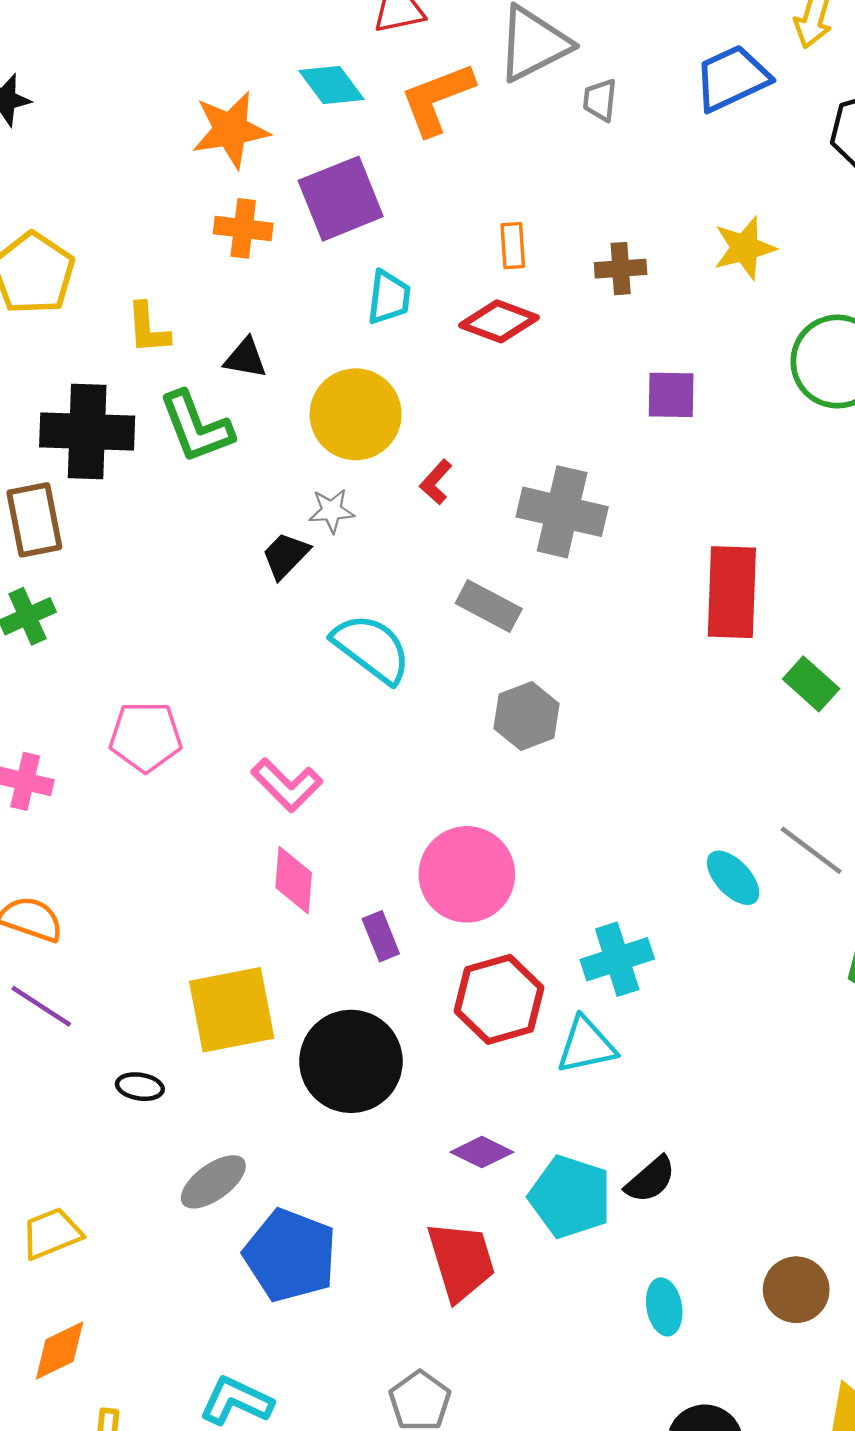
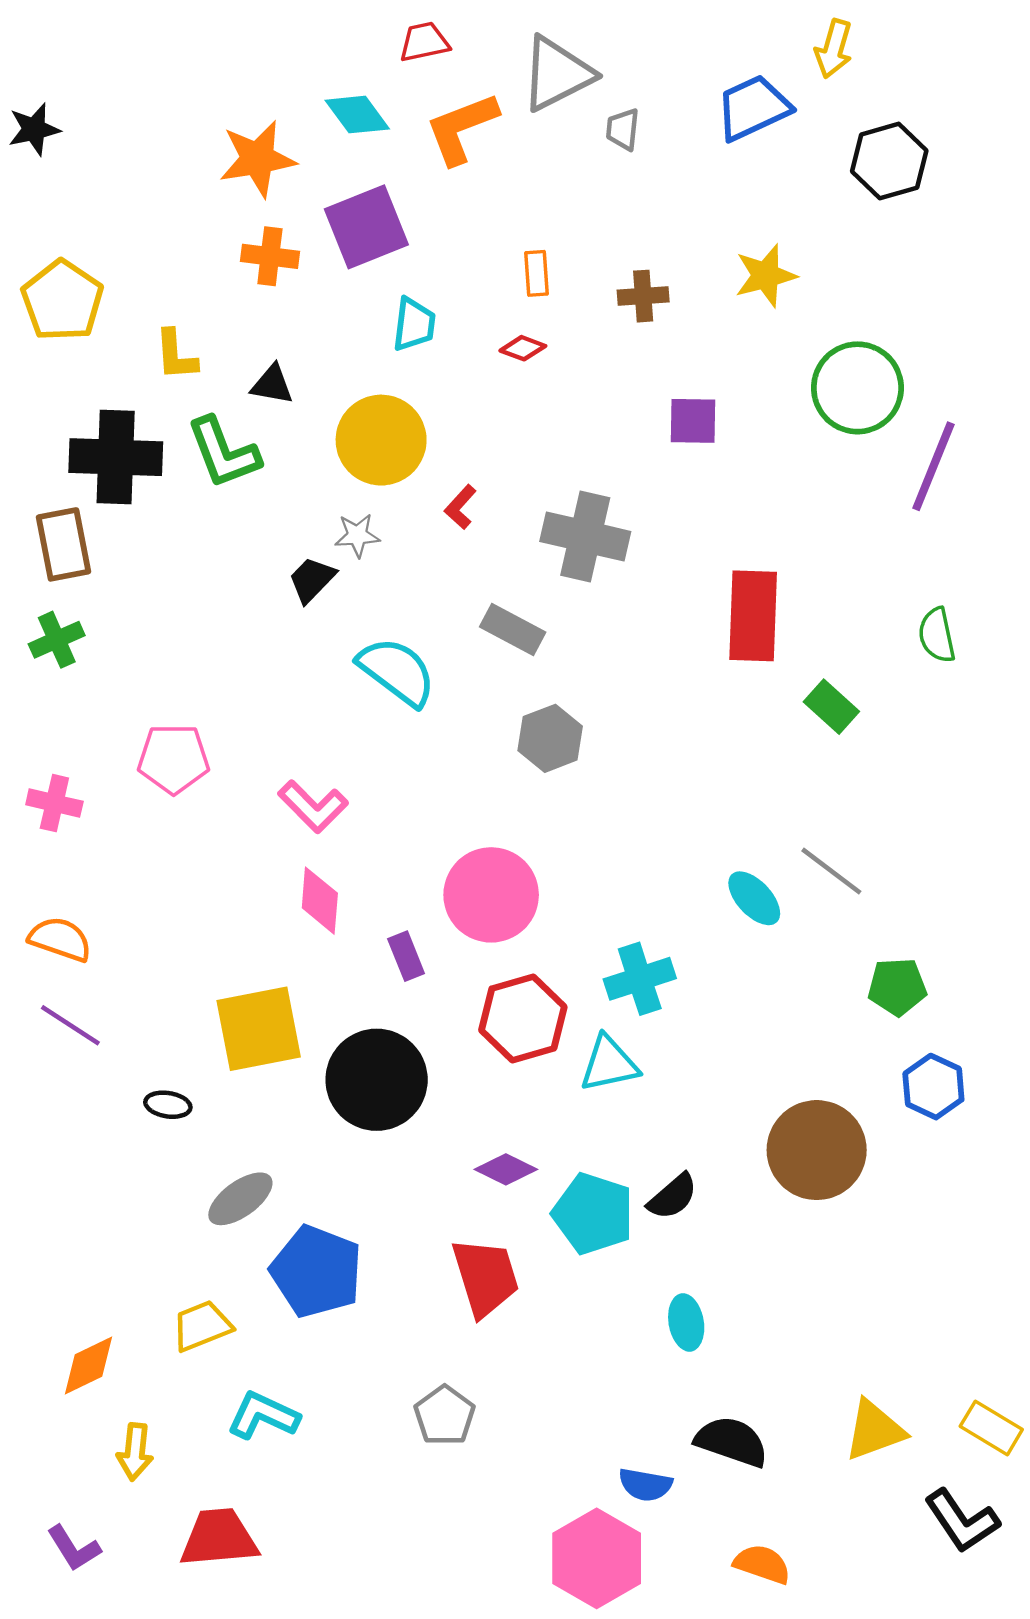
red diamond: (499, 321) -> (523, 348), size x0.6
yellow trapezoid: (52, 1233) -> (202, 1326), moved
brown circle: (796, 1290) -> (817, 1150), moved, size x1.5

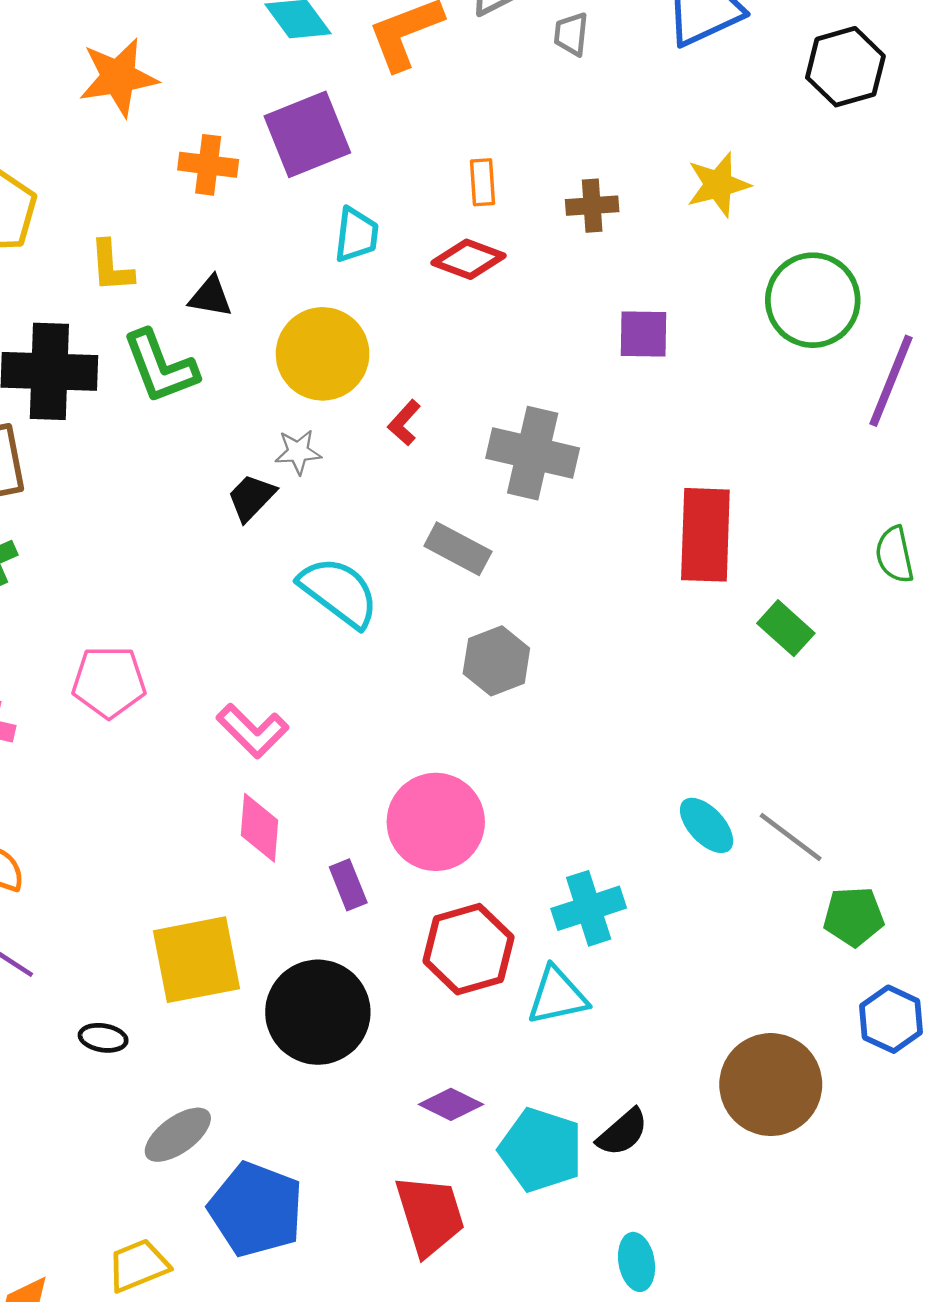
orange star: (257, 159) -> (118, 77), moved
red diamond: (523, 348) -> (468, 259), size x1.5
gray line: (831, 871) -> (791, 837), moved

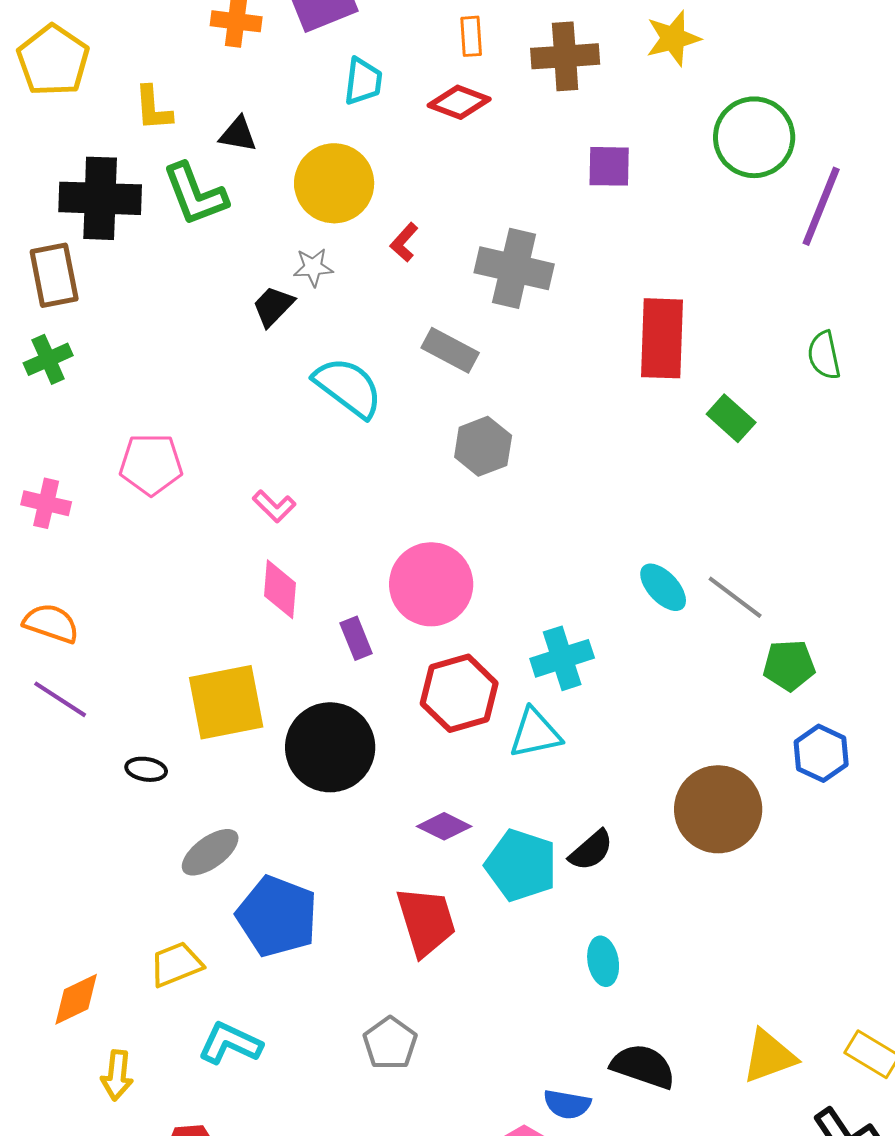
brown cross: (592, 206) -> (565, 56), size x1.5
pink L-shape: (253, 731) -> (274, 506), size x0.7

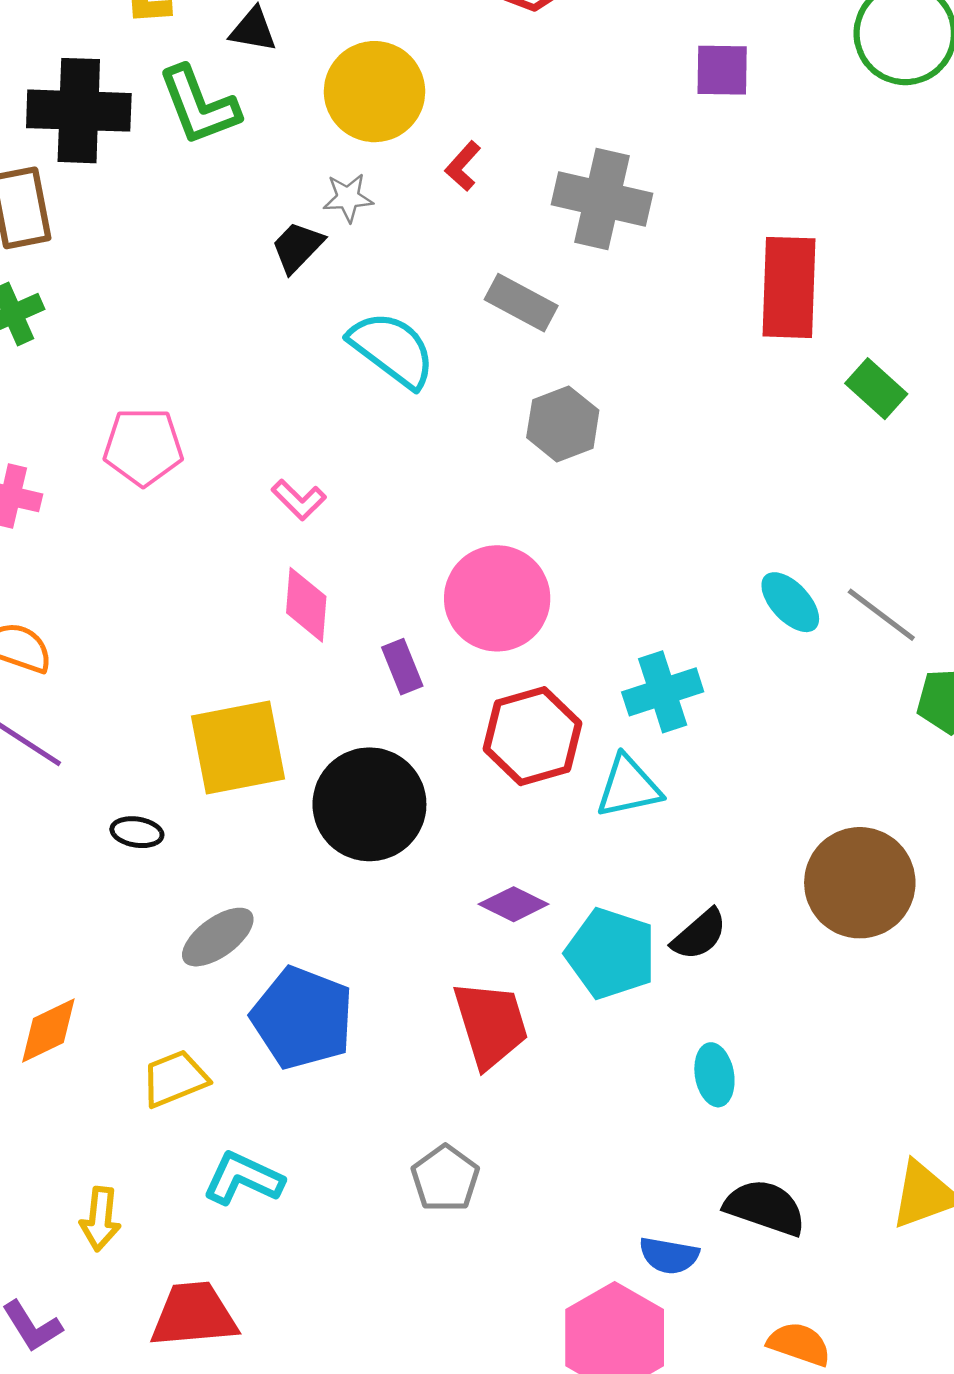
orange diamond: (76, 999) -> (48, 1031), moved

